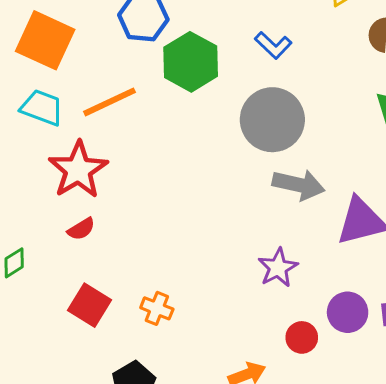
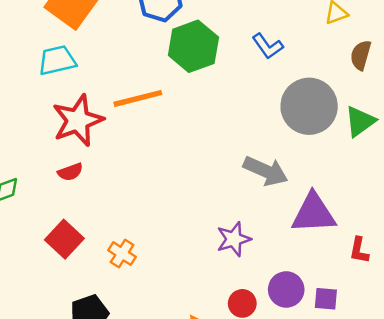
orange line: (110, 102) -> (138, 98), moved
cyan trapezoid: (42, 108) -> (57, 60), turned -45
gray circle: (272, 120) -> (309, 106), moved

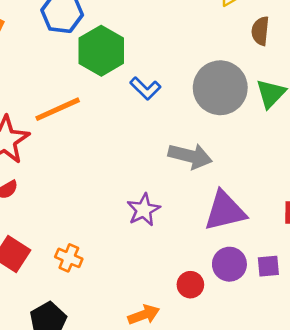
blue L-shape: (268, 46) -> (145, 88), moved
purple triangle: (313, 213) -> (225, 211), moved
purple star: (234, 239) -> (144, 210), moved

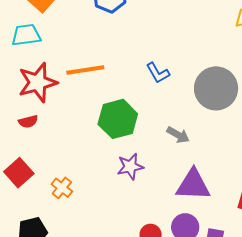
green hexagon: (101, 51) -> (118, 119), moved
gray arrow: (190, 156) -> (178, 135), size x0.7

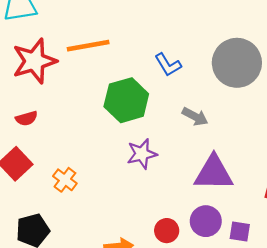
blue L-shape: (158, 73) -> (168, 65), moved
red semicircle: (28, 121) -> (26, 118), moved

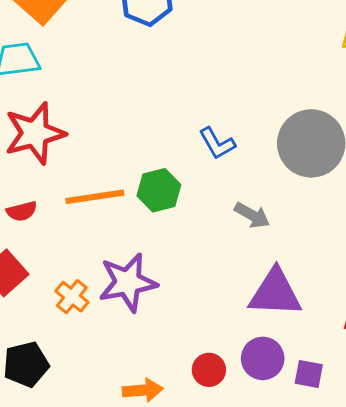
orange line: (88, 46) -> (95, 197), moved
green hexagon: (126, 100) -> (159, 190), size x0.7
purple star: (142, 154) -> (128, 282), moved, size x1.4

